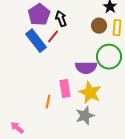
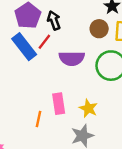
purple semicircle: (86, 68) -> (72, 58), moved
yellow star: (90, 93) -> (88, 108), size x0.7

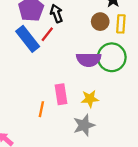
purple semicircle: (72, 58) -> (89, 60), moved
yellow star: (88, 108) -> (90, 99), turned -30

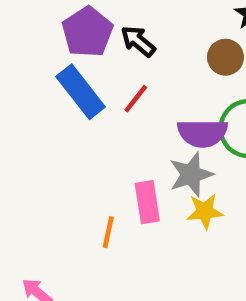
black arrow: (56, 14) -> (138, 41), turned -30
red line: (47, 34) -> (136, 99), moved
gray star: (84, 125) -> (191, 175), moved

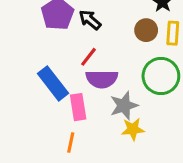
blue rectangle: (81, 92) -> (53, 83), moved
purple semicircle: (202, 133) -> (102, 79), moved
pink rectangle: (147, 202) -> (78, 107), moved

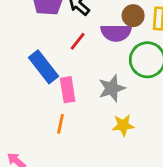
purple semicircle: (102, 79) -> (116, 33), moved
yellow star: (133, 129) -> (123, 125), moved

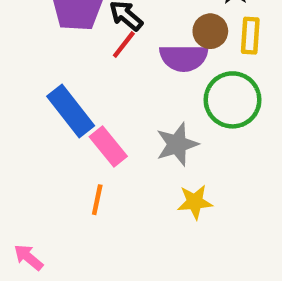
red line: (78, 41) -> (124, 44), moved
pink rectangle: (68, 90) -> (108, 146), turned -30

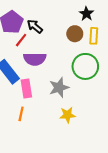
red line: (124, 44) -> (21, 40), moved
purple semicircle: (184, 58) -> (35, 59), moved
pink rectangle: (108, 146) -> (26, 89), turned 30

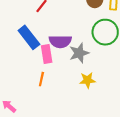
purple semicircle: (35, 59) -> (60, 41), moved

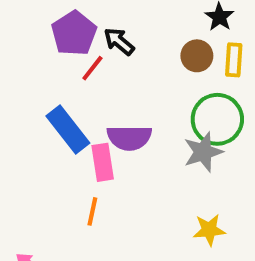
gray star: (79, 53) -> (203, 152), moved
yellow star: (87, 80) -> (209, 230), moved

